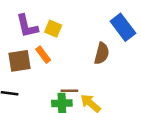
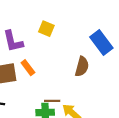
yellow square: (53, 29) -> (46, 29), moved

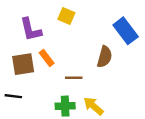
brown line: (52, 101) -> (74, 78), moved

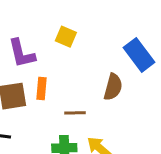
orange rectangle: (47, 58) -> (41, 88), turned 42

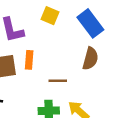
blue rectangle: (139, 55) -> (90, 23), moved

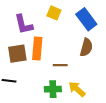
orange rectangle: (29, 60) -> (37, 48), size x1.5

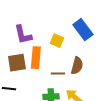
yellow square: (54, 13) -> (57, 41), moved
brown semicircle: (86, 47) -> (77, 66), moved

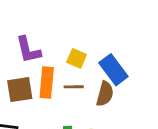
blue rectangle: (83, 30) -> (113, 70), moved
brown line: (58, 74) -> (74, 87), moved

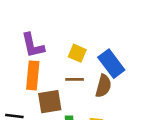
orange rectangle: (47, 82) -> (33, 75), moved
brown square: (20, 90) -> (50, 102), moved

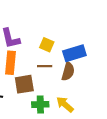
blue rectangle: (111, 64) -> (74, 53), turned -70

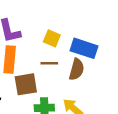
blue rectangle: (74, 53) -> (84, 48), turned 35

